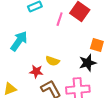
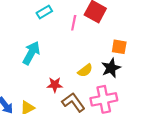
yellow semicircle: (53, 61) -> (85, 70), moved, turned -48

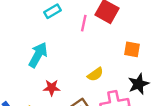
black star: (111, 68) -> (139, 84), moved
red star: (55, 85) -> (52, 88), moved

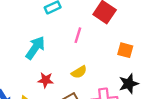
pink line: (84, 23) -> (78, 35), moved
yellow semicircle: (95, 74) -> (79, 72), moved

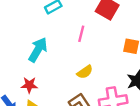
red star: (46, 80) -> (29, 85), moved

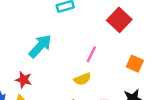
pink line: (81, 34) -> (91, 54), moved

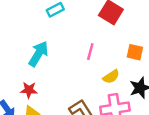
yellow semicircle: (82, 79) -> (111, 77), moved

